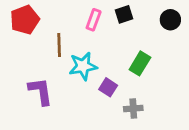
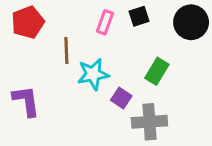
black circle: (170, 20) -> (191, 22), size x1.5
purple L-shape: (41, 91) -> (26, 101), moved
gray cross: (133, 108) -> (149, 122), size x1.6

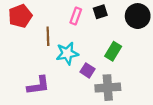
purple L-shape: (26, 101) -> (38, 85), moved, turned 90

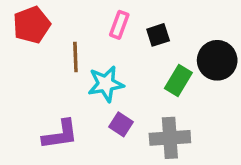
black square: (100, 12) -> (158, 35), moved
black circle: (138, 16) -> (217, 60), moved
purple square: (87, 70) -> (121, 124), moved

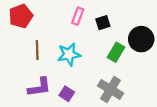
brown line: (75, 57) -> (37, 50), moved
purple square: (121, 124) -> (67, 94), moved
gray cross: (170, 138) -> (111, 89), turned 35

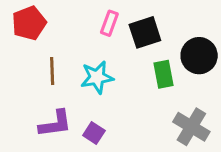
black square: (103, 23) -> (145, 32), size x1.5
green rectangle: (116, 52) -> (164, 74), turned -42
gray cross: (111, 89) -> (191, 127), moved

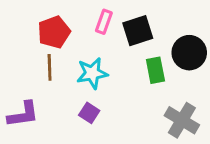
red pentagon: (29, 23) -> (54, 32), moved
purple L-shape: (55, 124) -> (23, 114), moved
purple square: (94, 133) -> (89, 113), moved

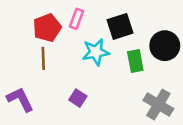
pink rectangle: (104, 22) -> (77, 19), moved
cyan star: (92, 73) -> (96, 52), moved
purple L-shape: (23, 114) -> (20, 99), turned -108

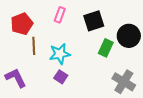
red pentagon: (47, 28) -> (22, 24), moved
cyan star: (96, 52) -> (60, 54), moved
green rectangle: (135, 61) -> (106, 48), turned 36

